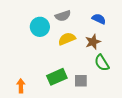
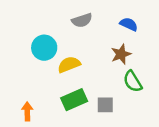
cyan circle: (40, 27) -> (44, 48), moved
yellow semicircle: (67, 39) -> (69, 65), moved

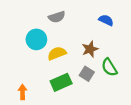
gray semicircle: (82, 20) -> (57, 17), moved
brown star: (121, 54) -> (90, 49), moved
gray square: (105, 105) -> (87, 74), moved, turned 32

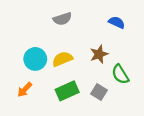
cyan circle: (36, 39) -> (35, 59), moved
gray square: (87, 74) -> (99, 92), moved
orange arrow: (22, 92) -> (25, 90), moved, turned -136

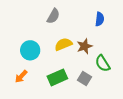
gray semicircle: (62, 19) -> (53, 16), turned -42
blue semicircle: (117, 22) -> (100, 19), turned 72
yellow semicircle: (62, 59) -> (63, 44), moved

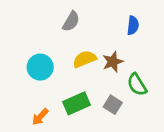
orange arrow: (21, 76) -> (40, 117), moved

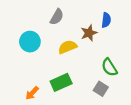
brown star: (113, 62) -> (89, 33), moved
cyan circle: (40, 67) -> (30, 42), moved
gray square: (113, 105) -> (101, 89), moved

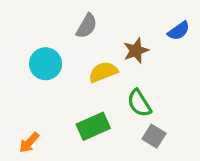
blue semicircle: (106, 20) -> (179, 31), moved, turned 48
green semicircle: (109, 67) -> (139, 103), moved
orange arrow: (32, 93) -> (29, 143), moved

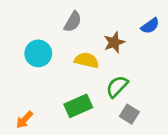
yellow semicircle: (103, 72) -> (87, 60), turned 35
green semicircle: (139, 103) -> (117, 87), turned 75

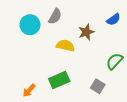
cyan circle: (38, 53) -> (30, 25), moved
green semicircle: (117, 87) -> (114, 61), moved
orange arrow: (24, 120) -> (29, 90), moved

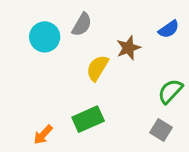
yellow semicircle: (65, 46) -> (97, 68), turned -72
gray square: (98, 86) -> (161, 130), moved

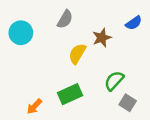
cyan circle: (45, 37) -> (21, 33), moved
green semicircle: (170, 91) -> (114, 81), moved

